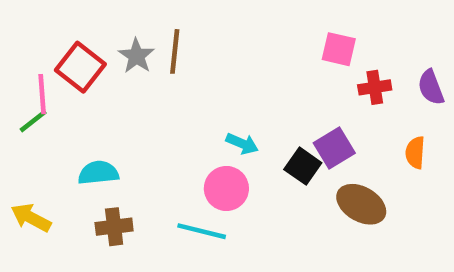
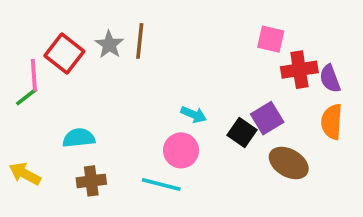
red cross: (375, 87) -> (299, 70), size x1.4
purple semicircle: (431, 87) -> (330, 79), moved
orange semicircle: (415, 153) -> (332, 122), size x1.4

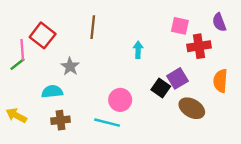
gray star: (109, 45) -> (70, 66), moved
purple semicircle: (330, 79) -> (219, 22), moved
cyan arrow: (194, 115) -> (138, 50), moved, turned -112

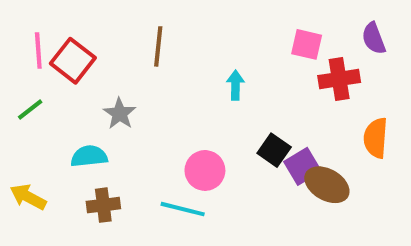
pink line: (22, 50) -> (38, 51), moved
purple square: (177, 78) -> (303, 166), moved

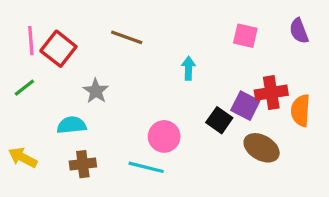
brown line: (158, 46) -> (127, 37), turned -76
red cross: (339, 79) -> (271, 93), moved
purple square: (303, 166) -> (245, 106), moved, turned -32

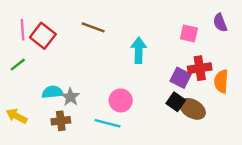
pink square: (245, 36) -> (189, 33), moved
cyan arrow: (188, 68) -> (139, 50), size x1.5
gray star: (96, 91) -> (70, 97), moved
black square: (219, 120) -> (176, 102), moved

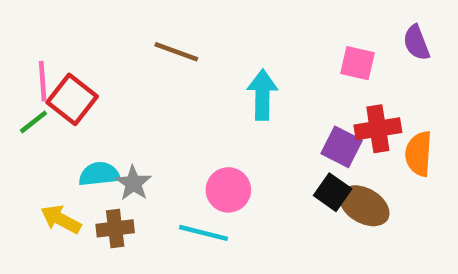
pink line: (22, 30) -> (43, 81), moved
red square: (43, 36) -> (72, 99), moved
yellow arrow: (16, 116) -> (61, 219), moved

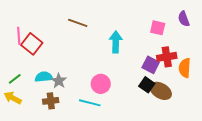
green line: (34, 122) -> (15, 79), moved
yellow arrow: (61, 219) -> (13, 98), moved

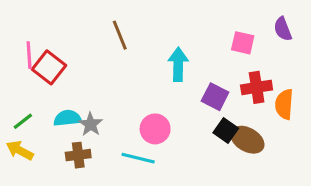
brown line: (78, 23) -> (120, 35), turned 48
purple square: (151, 65) -> (215, 97), moved

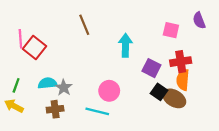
orange semicircle: (284, 104) -> (183, 80), moved
green line: (23, 121) -> (16, 85), turned -32

